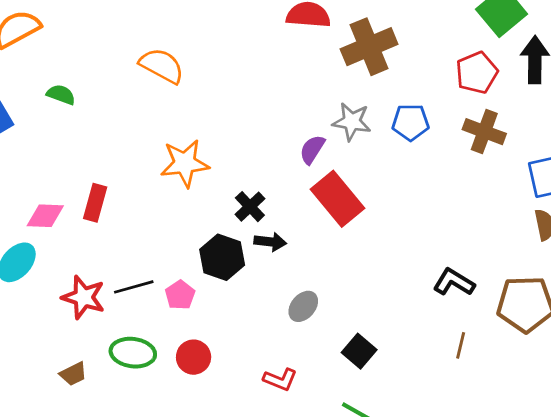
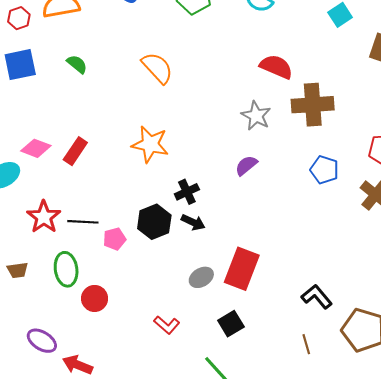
gray star: (352, 122) -> (256, 116), moved
red rectangle: (337, 199) -> (242, 269), moved, turned 42
brown line: (461, 345) -> (306, 344), turned -48
green ellipse: (133, 353) -> (66, 269), turned 56
red circle: (194, 357) -> (95, 298), moved

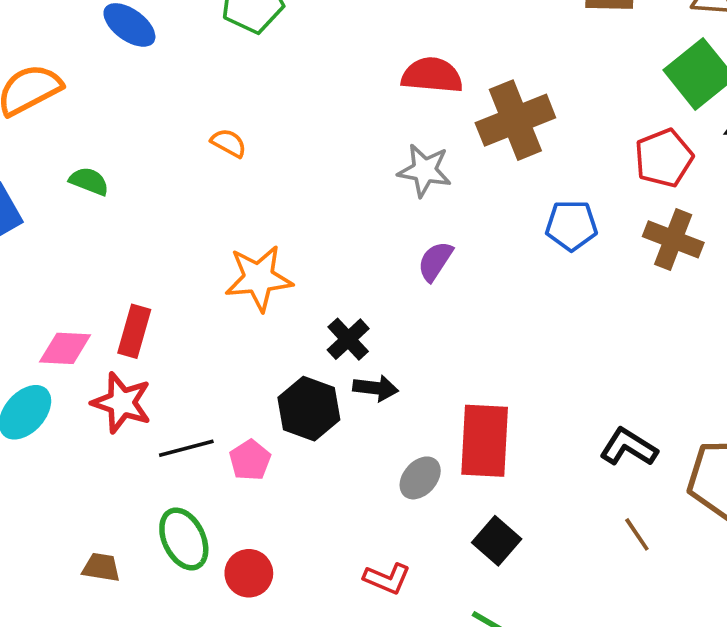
orange semicircle: (157, 68) -> (229, 143), size x0.6
red star: (44, 217) -> (122, 403), moved
brown trapezoid: (18, 270) -> (101, 567), turned -145

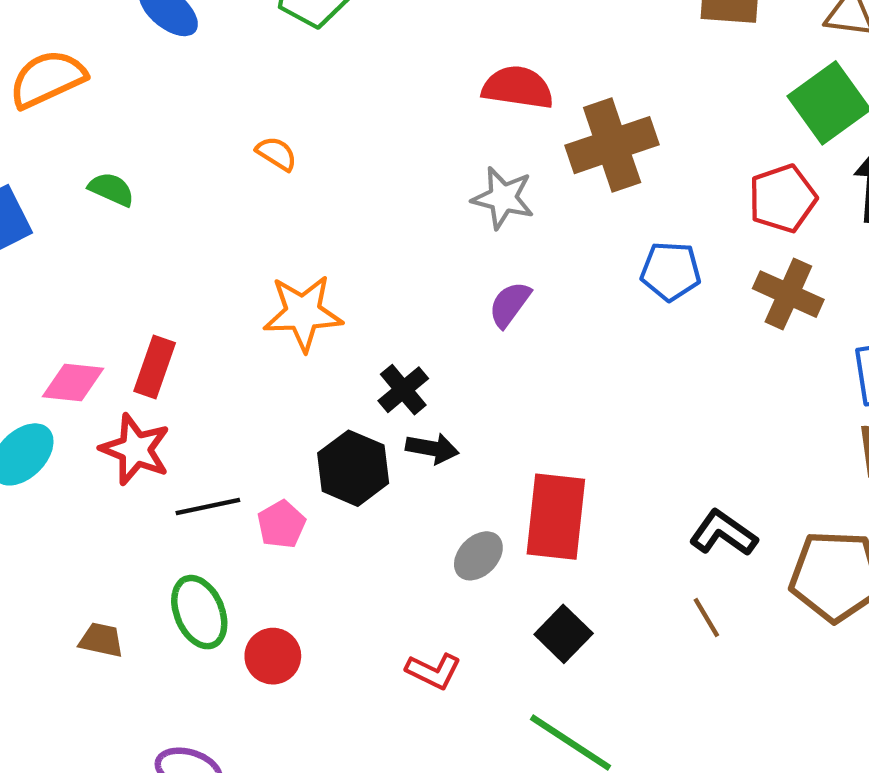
brown line: (637, 534) -> (706, 618), moved

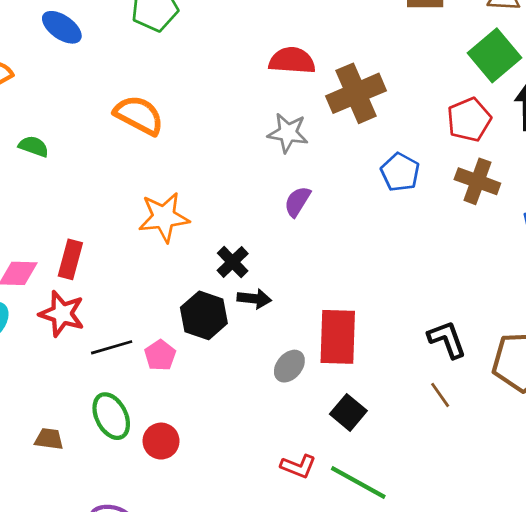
orange semicircle: (276, 154) -> (139, 115), size x1.8
blue pentagon: (671, 271) -> (400, 172), turned 30
black L-shape: (723, 533) -> (447, 339), turned 39
red L-shape: (433, 671) -> (298, 466), moved

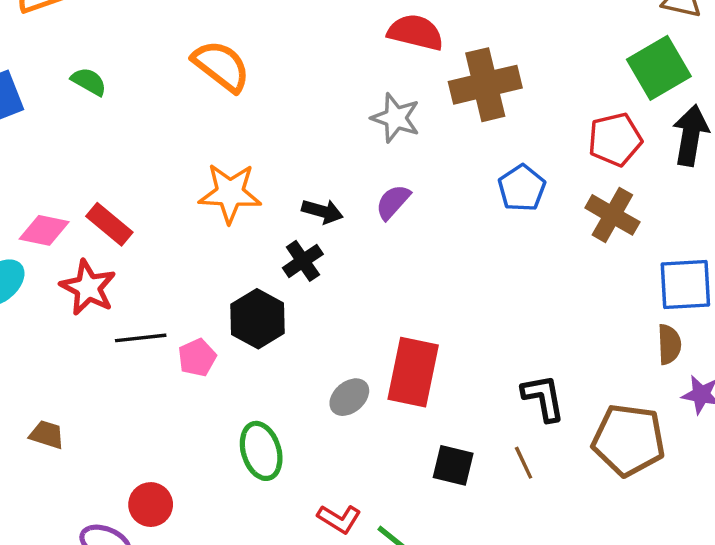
red rectangle: (70, 259) -> (109, 224), turned -75
black arrow: (254, 299) -> (322, 211), moved
black square: (348, 412) -> (453, 465), moved, turned -36
green ellipse: (111, 416) -> (261, 451), moved
red circle: (161, 441) -> (151, 505), moved

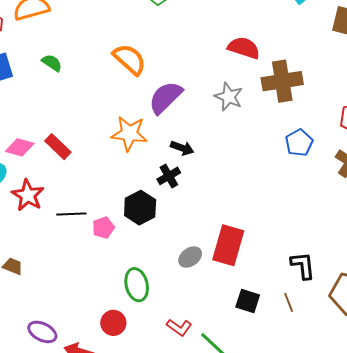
purple semicircle: (393, 202) -> (165, 97), moved, size x1.6
red star: (88, 288) -> (28, 195), moved
red circle: (151, 505) -> (113, 323), moved

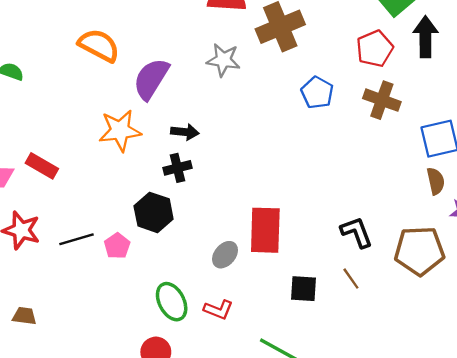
black cross: (169, 176) -> (177, 168), turned 30
red L-shape: (179, 327) -> (218, 310), moved

